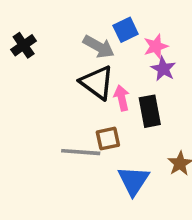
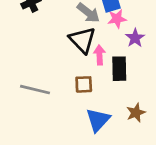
pink star: (156, 46) -> (117, 19), moved
gray line: (81, 152) -> (35, 90), moved

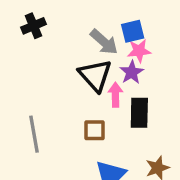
purple star: (135, 38) -> (132, 72), moved
gray line: (35, 90) -> (34, 134), turned 64

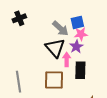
brown square: (95, 130) -> (54, 80), size x1.5

